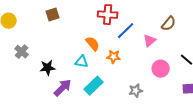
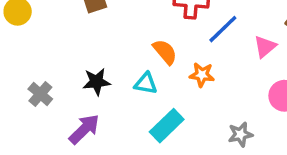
gray cross: (22, 52) -> (40, 94), moved
black star: (48, 68) -> (97, 82), moved
purple arrow: (63, 88) -> (84, 129), moved

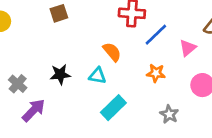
orange star: (202, 75) -> (156, 73), moved
purple arrow: (84, 129) -> (34, 110), moved
gray star: (240, 134) -> (169, 114), turned -30

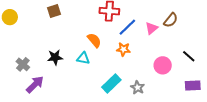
pink triangle: (188, 48) -> (152, 28), moved
orange star: (156, 73) -> (123, 49), moved
cyan rectangle: (113, 108) -> (111, 83), moved

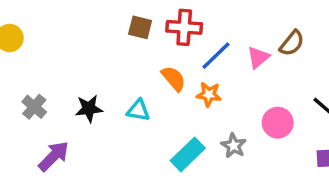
brown square: (54, 11) -> (140, 27), moved, turned 32
orange semicircle: (94, 40) -> (174, 79), moved
gray cross: (23, 64) -> (34, 107), moved
gray star: (137, 87) -> (234, 146), moved

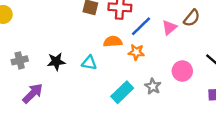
orange semicircle: (174, 79) -> (113, 42), turned -54
gray cross: (34, 107) -> (20, 60), turned 35

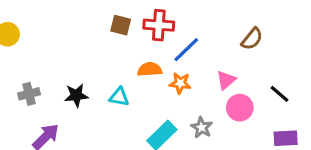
pink triangle: (169, 27) -> (226, 80), moved

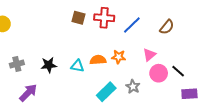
blue line: (186, 50) -> (132, 25), moved
orange semicircle: (150, 69) -> (98, 60), moved
black line: (279, 94) -> (178, 71), moved

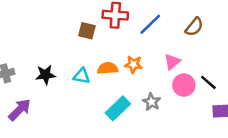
brown square: (78, 18) -> (87, 31), moved

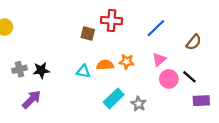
blue line: (150, 24) -> (156, 28), moved
brown semicircle: (194, 27) -> (194, 42), moved
black star: (46, 75) -> (41, 70), moved
gray star: (152, 102) -> (139, 104), moved

